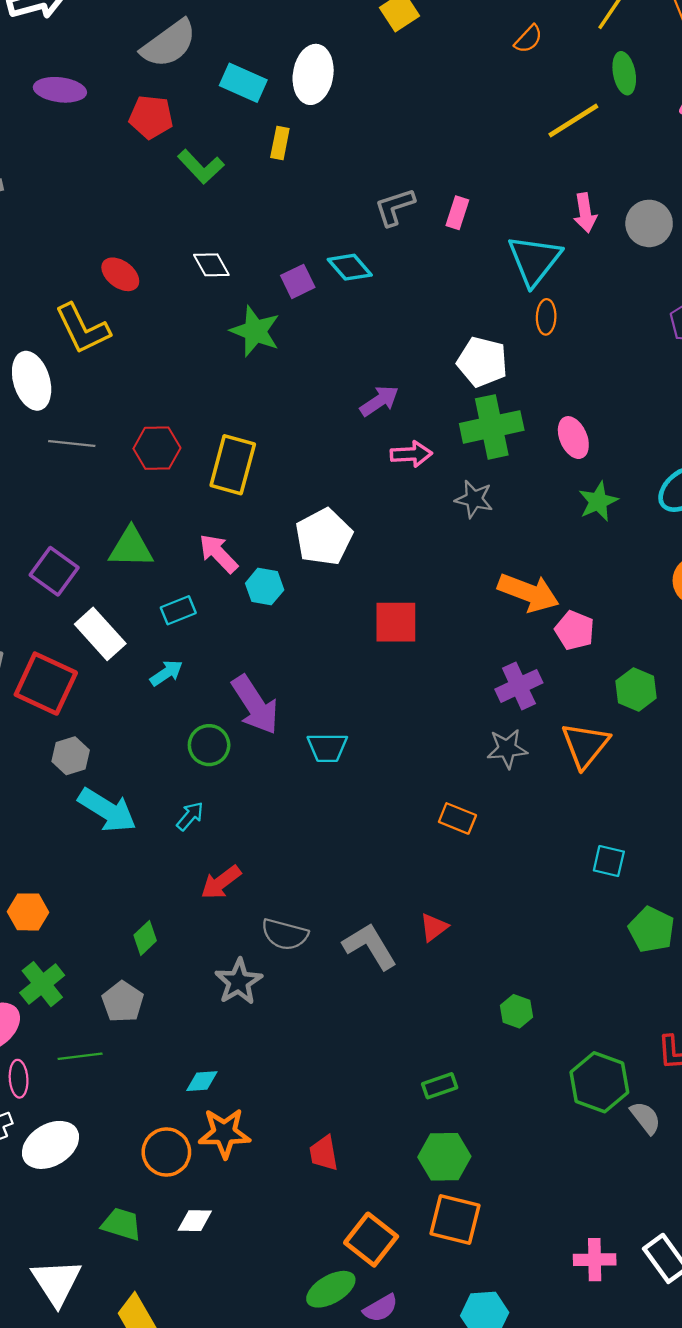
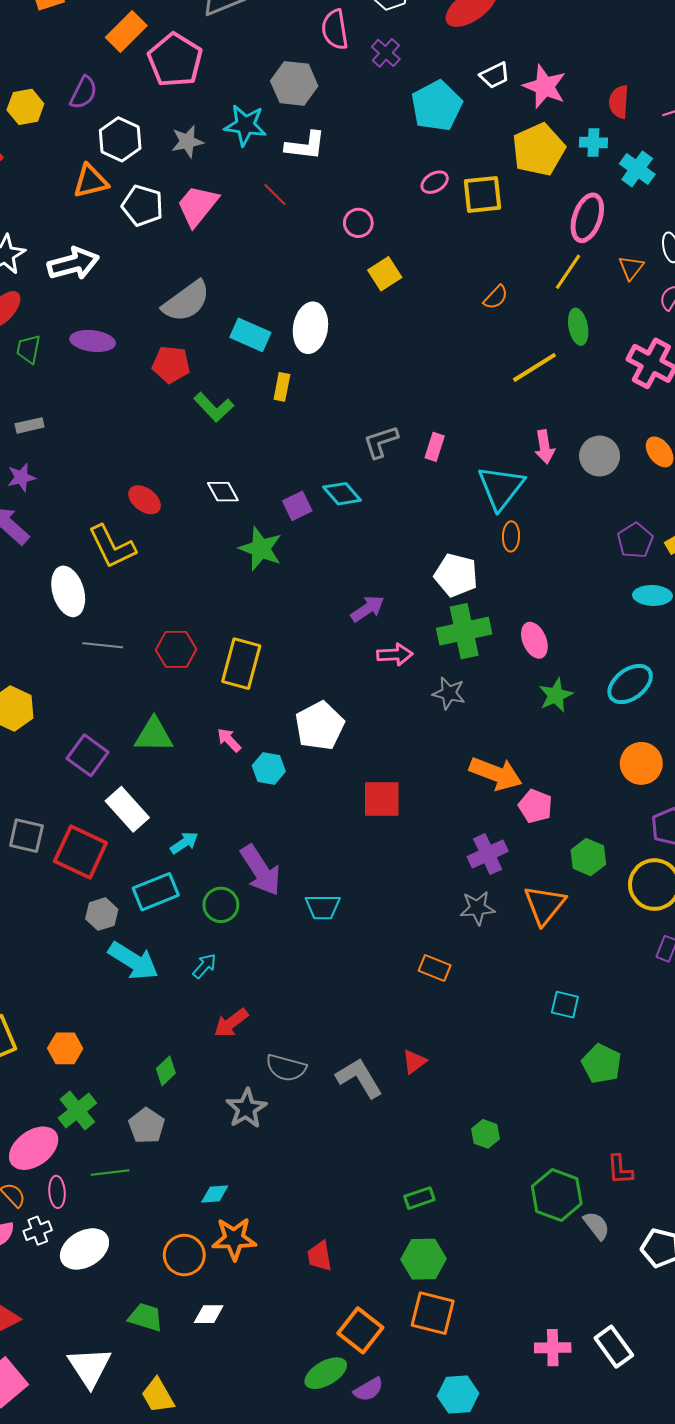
pink arrow: (218, 553) -> (229, 740), size x0.7
cyan rectangle: (178, 610) -> (156, 892), moved, size x1.5

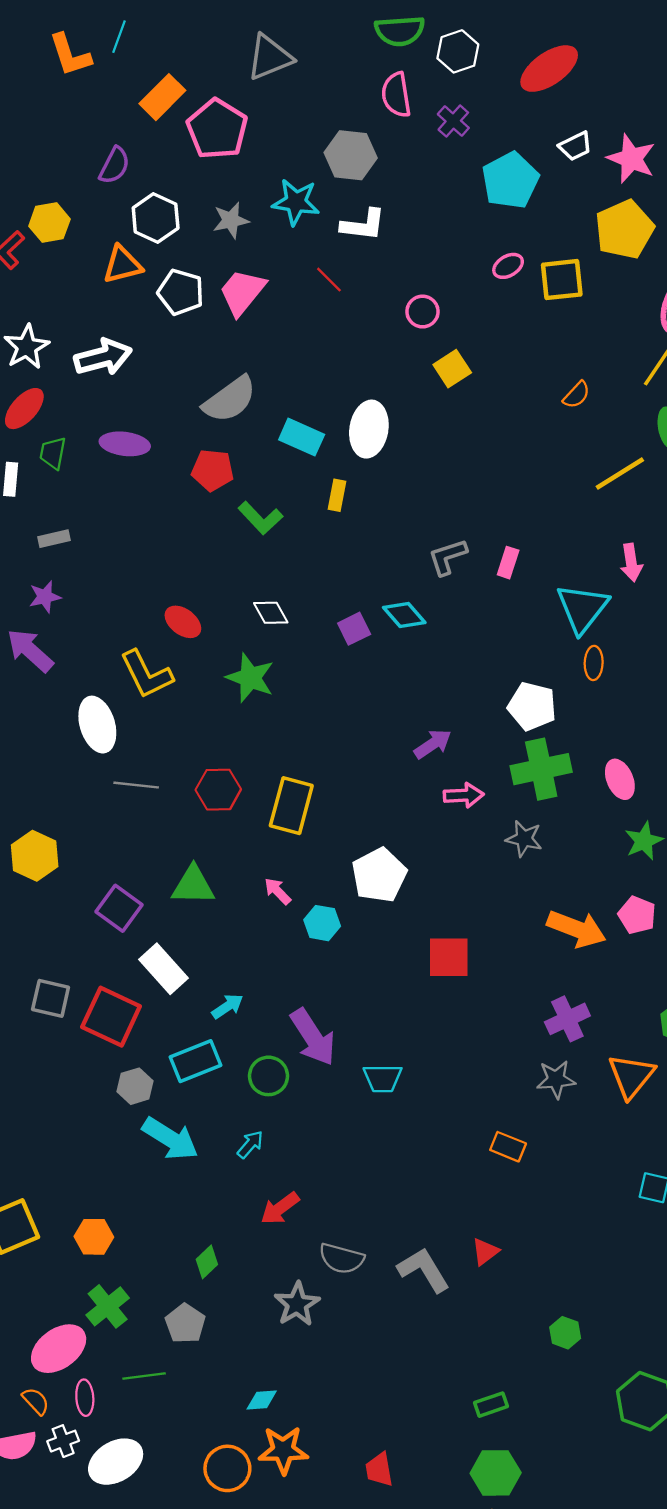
yellow hexagon: (25, 107) -> (49, 223), moved
green star: (261, 549) -> (250, 678), moved
pink pentagon: (535, 806) -> (637, 915), moved

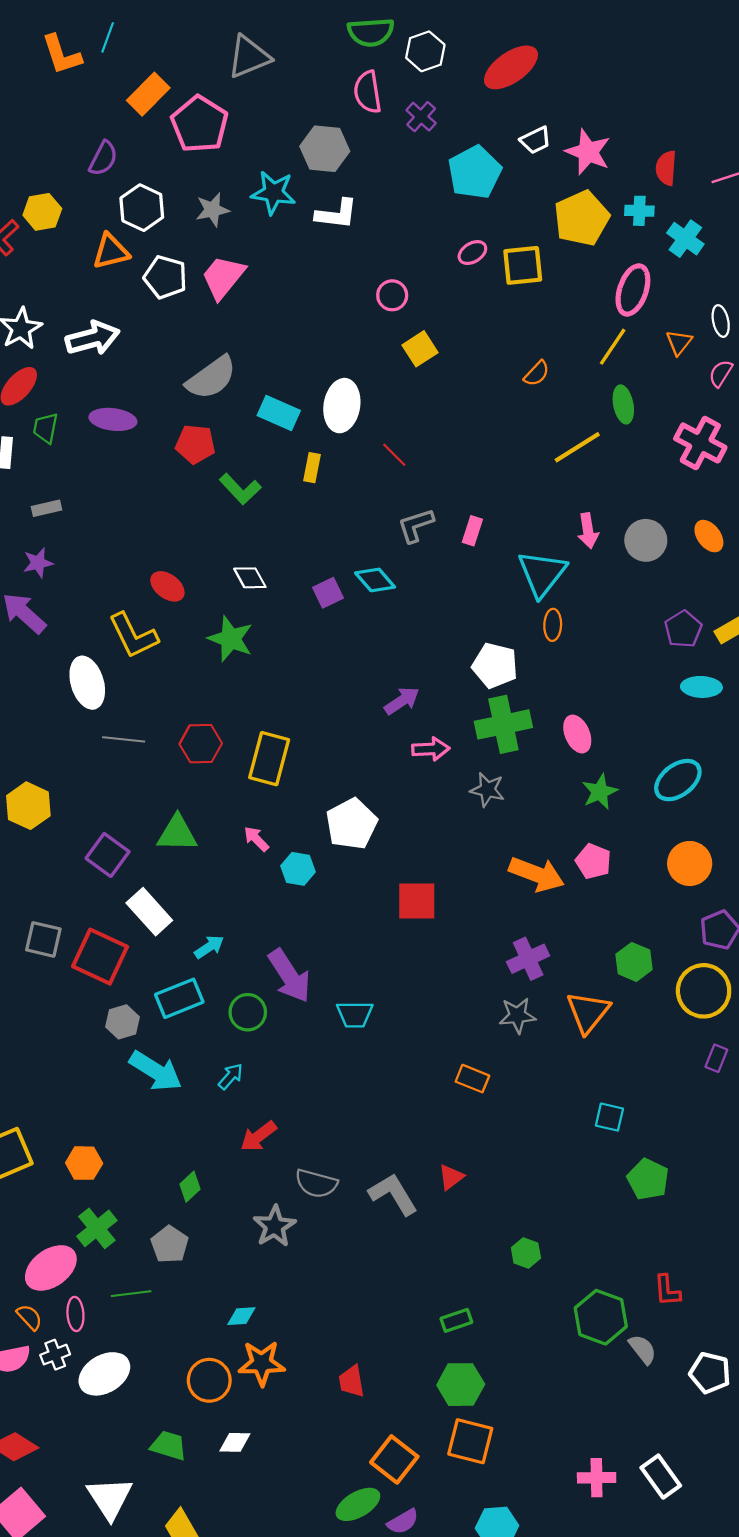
red line: (329, 280) -> (394, 455), moved

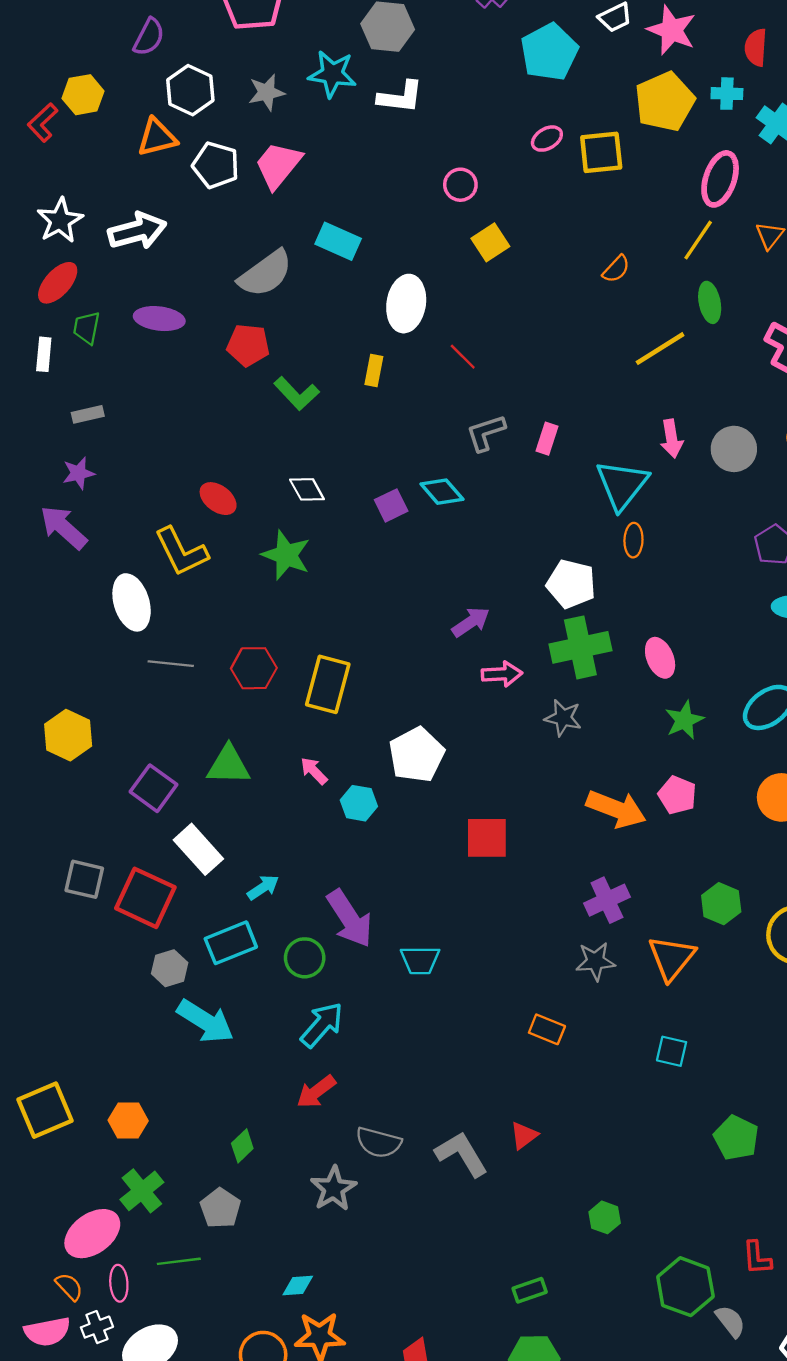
cyan rectangle: (279, 413) -> (338, 241), moved
cyan arrow: (231, 1076) -> (322, 1025), moved, size x1.6
cyan square: (609, 1117) -> (672, 1051), moved

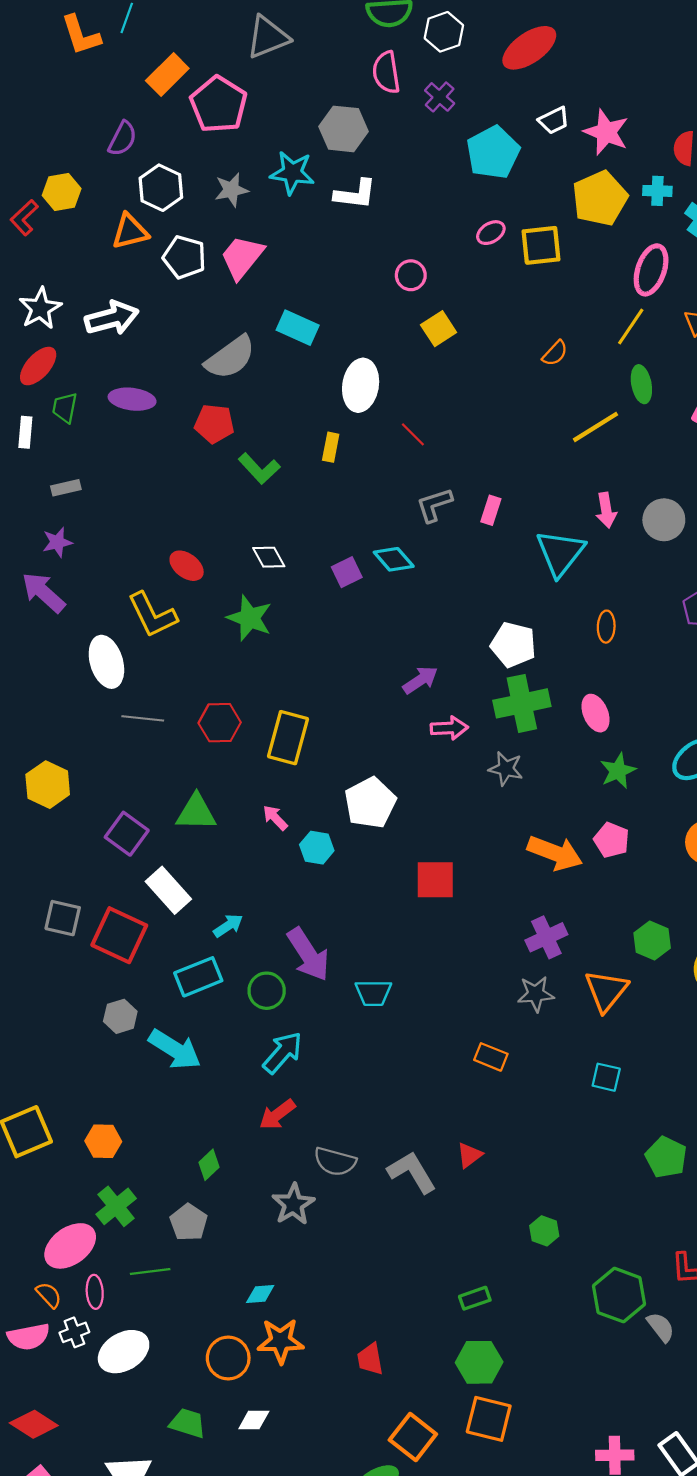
orange ellipse: (633, 540) -> (606, 627), moved
gray hexagon: (170, 968) -> (120, 1016), moved

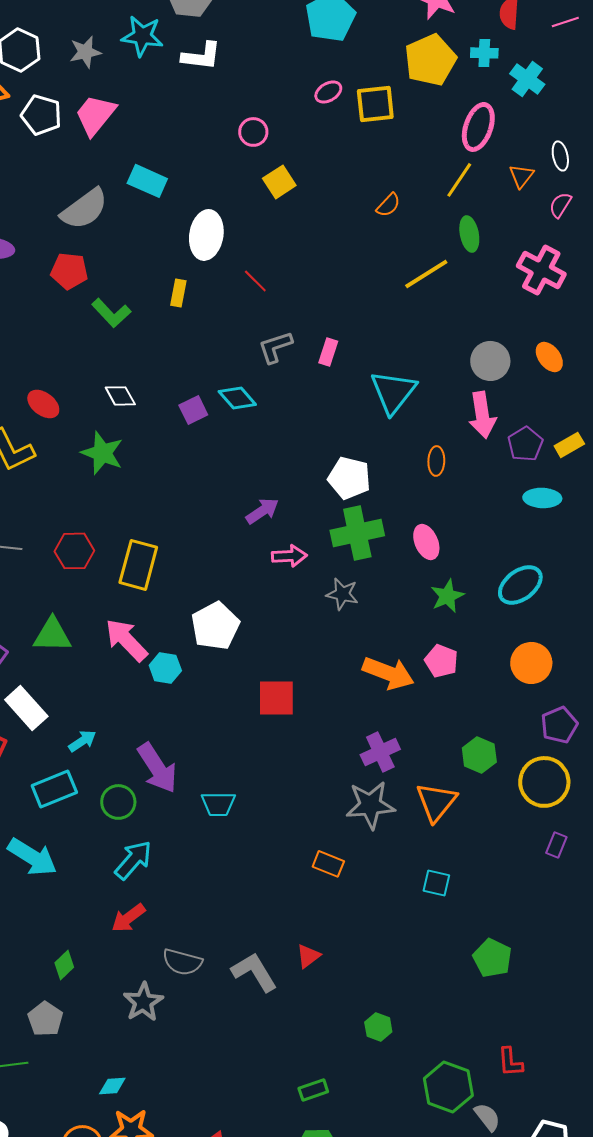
pink arrow: (606, 510) -> (482, 415), moved, size x1.4
pink arrow: (275, 818) -> (126, 640), size x1.8
gray star: (536, 994) -> (370, 805), size x1.4

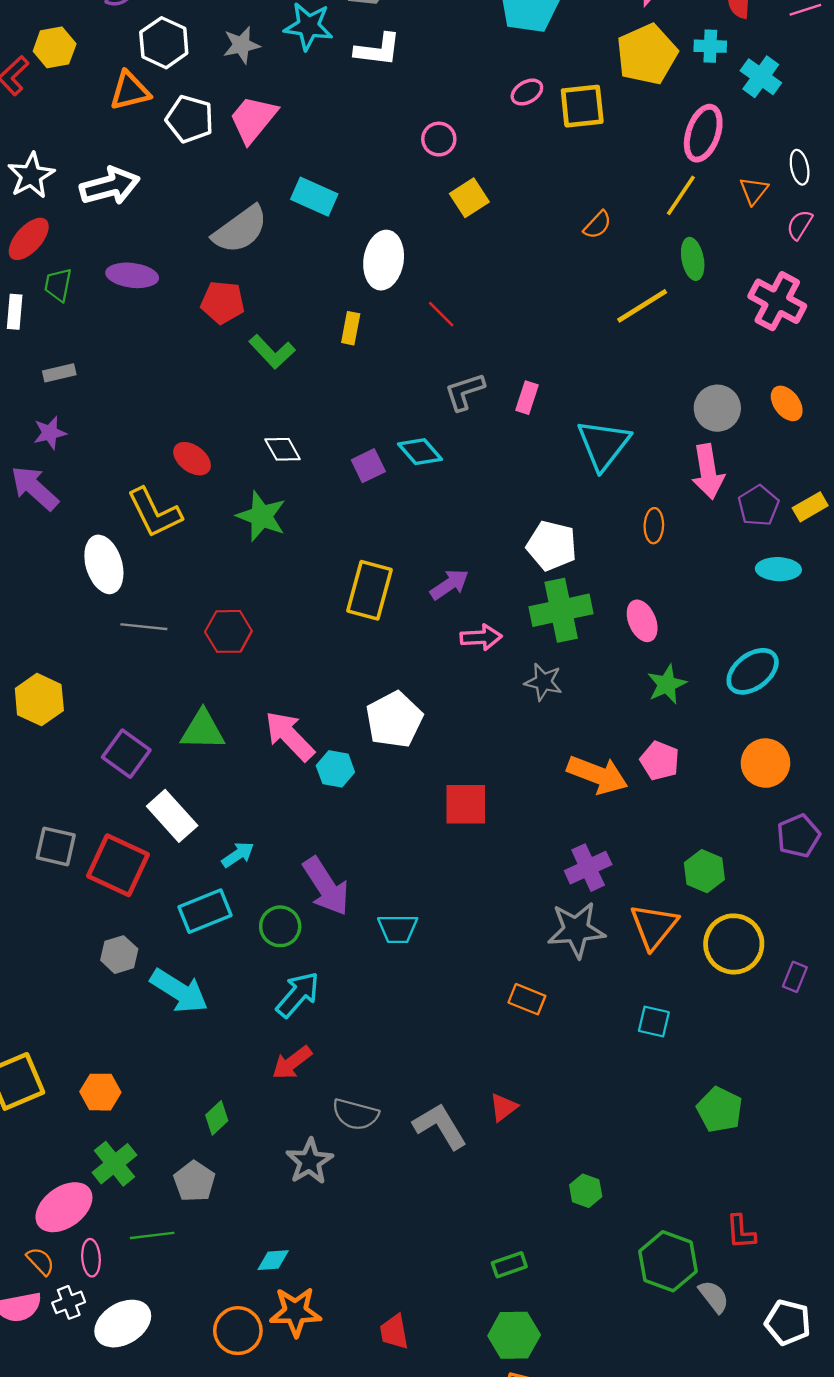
yellow rectangle: (138, 565) -> (369, 590), moved
yellow circle: (544, 782) -> (734, 944), moved

